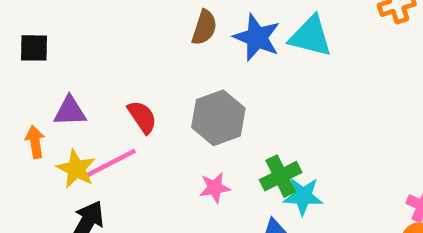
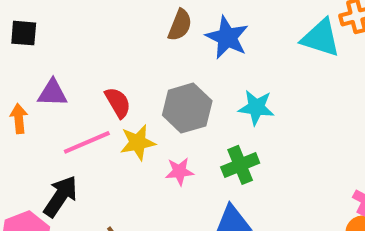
cyan triangle: (311, 36) -> (321, 38), moved
yellow star: (76, 169) -> (138, 142), moved, turned 30
cyan star: (303, 196) -> (256, 107), moved

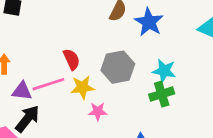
purple triangle: (52, 93) -> (22, 91), moved
green cross: (240, 165) -> (162, 94), moved
pink star: (179, 171) -> (98, 111), moved

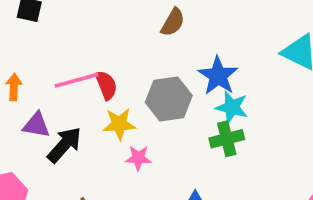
blue star: (149, 22) -> (218, 76), moved
pink line: (48, 84) -> (77, 80), moved
black arrow: (27, 119) -> (64, 145), moved

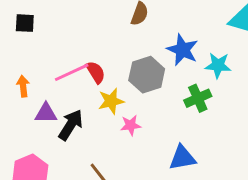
cyan star: (232, 107) -> (218, 65), moved

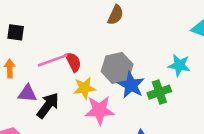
black square: (25, 23) -> (16, 32), moved
blue star: (182, 50) -> (131, 85), moved
pink star: (131, 125) -> (100, 110), size x1.6

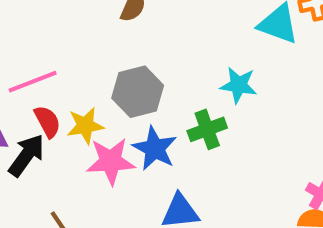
red semicircle: (73, 62) -> (47, 122), moved
blue star: (131, 85) -> (155, 148), moved

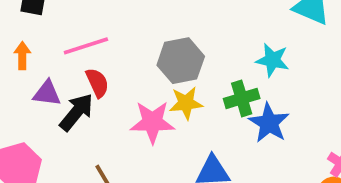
yellow star: (85, 126) -> (186, 103), moved
blue star: (155, 148) -> (269, 123), moved

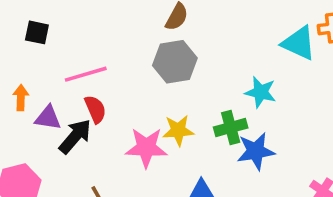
orange arrow: (22, 56) -> (21, 98), moved
gray hexagon: (181, 61) -> (175, 62), moved
blue star: (269, 123) -> (256, 151), turned 30

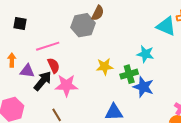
gray hexagon: (175, 62) -> (83, 25), moved
yellow star: (178, 130) -> (105, 67), moved
pink star: (146, 148) -> (66, 85), moved
blue star: (256, 151) -> (143, 87), turned 30

